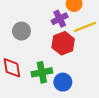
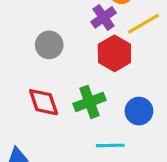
blue circle: (63, 82) -> (139, 111), moved

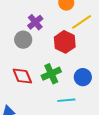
purple cross: (104, 17) -> (35, 22), moved

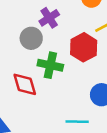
green cross: (51, 74) -> (50, 65), moved, turned 30

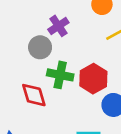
red hexagon: (84, 47) -> (93, 79), moved

